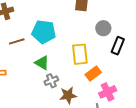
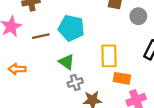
gray circle: (103, 28) -> (138, 16), moved
orange rectangle: (93, 73) -> (122, 78), turned 42

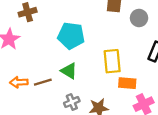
brown line: (41, 36) -> (43, 82), moved
gray cross: (75, 82) -> (72, 102), moved

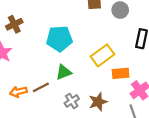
yellow rectangle: (112, 61) -> (103, 55), turned 70
green triangle: (69, 71) -> (64, 72), turned -42

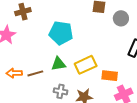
yellow rectangle: (103, 55) -> (86, 65), moved
gray cross: (72, 101) -> (61, 91), turned 32

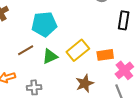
brown line: (35, 73) -> (26, 50), moved
gray cross: (61, 91) -> (34, 87), moved

